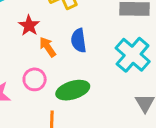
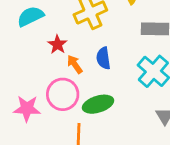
pink circle: (35, 79) -> (63, 94), size x1.5

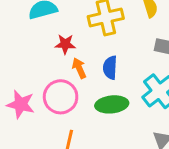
red star: (57, 44) -> (65, 44), turned 30
green ellipse: (98, 104) -> (112, 104), moved

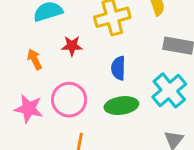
orange arrow: (79, 68) -> (35, 59), moved

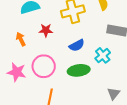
blue semicircle: (118, 68) -> (77, 45), turned -119
cyan cross: (169, 90) -> (103, 55), moved, size x0.7

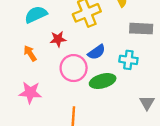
cyan cross: (103, 55) -> (128, 60), turned -35
pink circle: (44, 66) -> (74, 68), moved

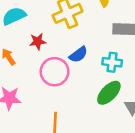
green ellipse: (103, 81) -> (109, 93), moved, turned -30

